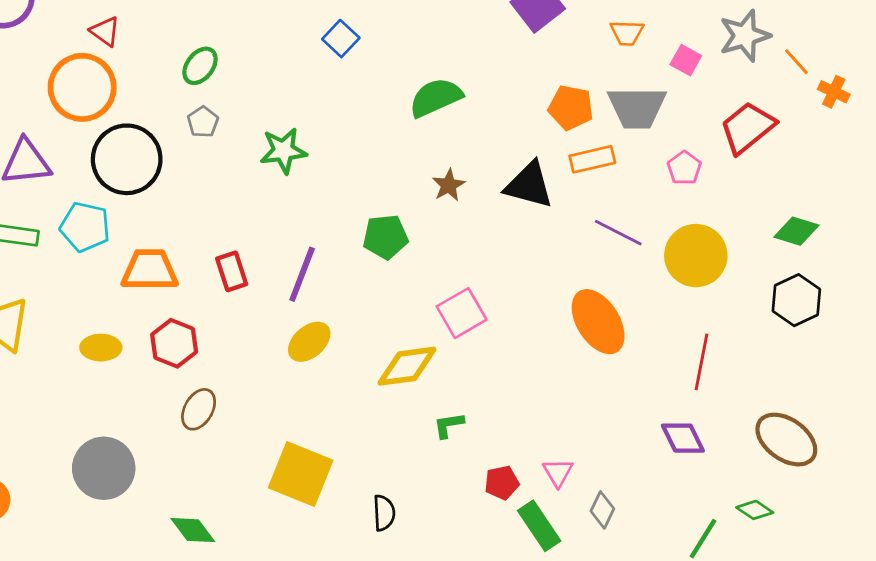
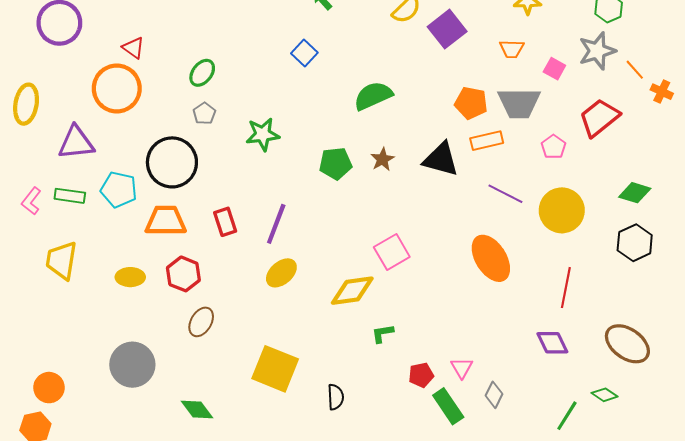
black circle: (127, 159) -> (172, 162), moved
green pentagon: (385, 237) -> (336, 163), moved

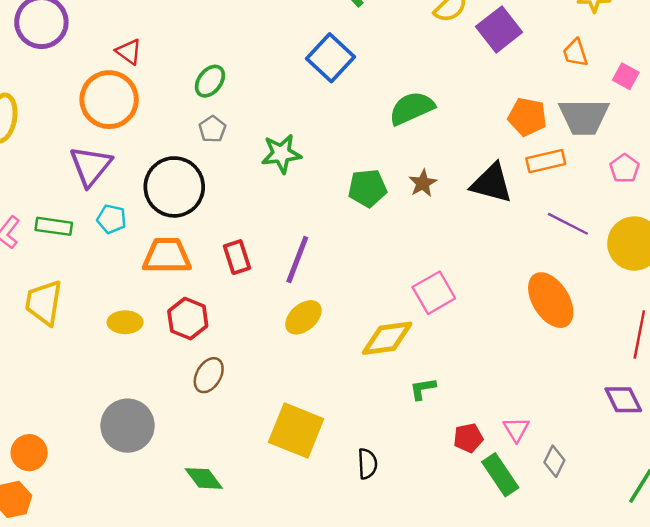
orange trapezoid: (512, 49) -> (575, 53), turned 70
blue square: (304, 53) -> (330, 58), size x1.5
purple triangle: (76, 143) -> (91, 166), moved, turned -45
cyan pentagon: (119, 190) -> (112, 219), size x0.7

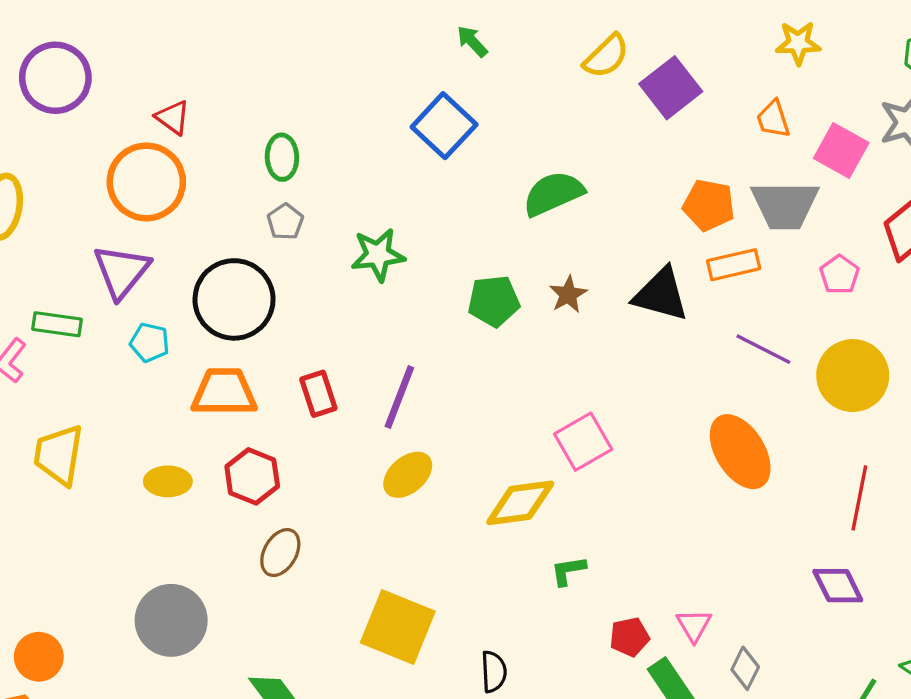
pink square: (626, 76) -> (841, 151), size x1.5
green ellipse: (210, 81) -> (282, 157), turned -40
green rectangle: (54, 226) -> (57, 324), moved

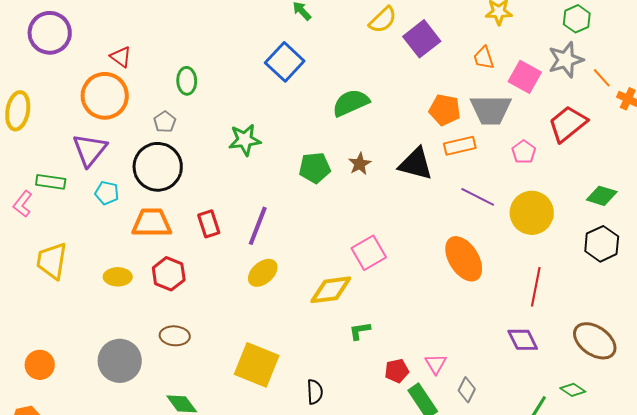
gray pentagon: (285, 222) -> (165, 122), moved
brown ellipse: (280, 553) -> (175, 336), moved, turned 64
orange circle: (39, 657) -> (40, 365), moved

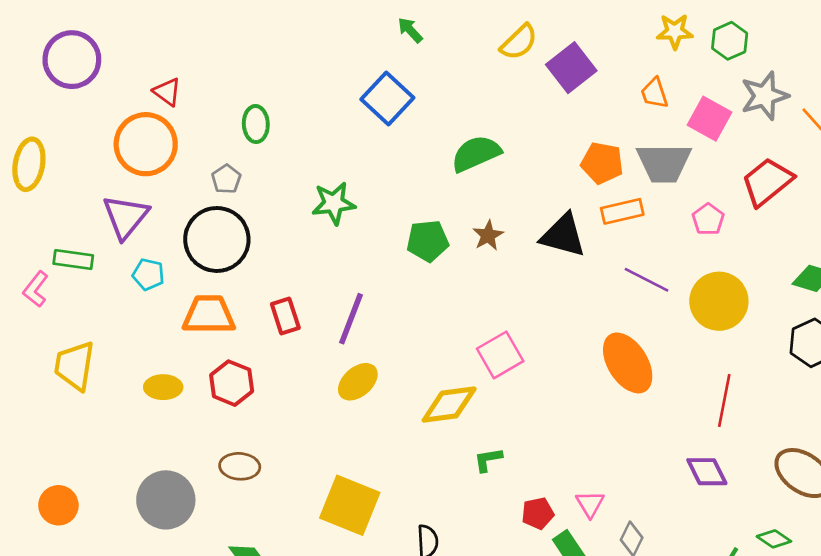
green hexagon: (577, 19) -> (730, 41), moved

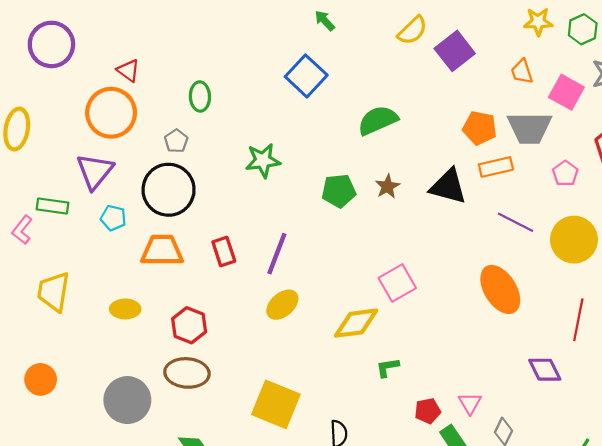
red hexagon: (232, 383) -> (189, 325), moved
brown ellipse: (240, 466) -> (187, 373), size x1.4
purple diamond: (707, 472) -> (545, 370), moved
orange circle: (58, 505) -> (41, 379), moved

